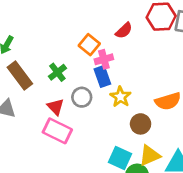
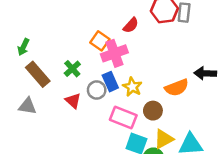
pink cross: (104, 59) -> (114, 53), size x1.5
blue rectangle: (102, 76) -> (110, 82), moved
pink rectangle: (57, 131) -> (123, 118), moved

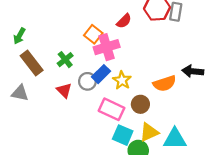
blue rectangle: (110, 82) -> (101, 74), turned 66

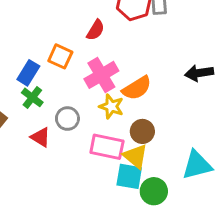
pink cross: (107, 47) -> (101, 75), moved
blue rectangle: (101, 74) -> (28, 73), moved
orange semicircle: (165, 83) -> (137, 88), moved
yellow triangle: (149, 132) -> (135, 156), moved, turned -42

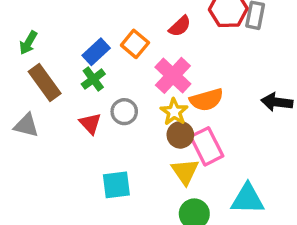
pink cross: (101, 75) -> (173, 75), turned -32
brown circle: (142, 131) -> (180, 135), moved
pink rectangle: (107, 147) -> (207, 146), moved, turned 36
cyan square: (129, 176) -> (116, 185), moved, turned -32

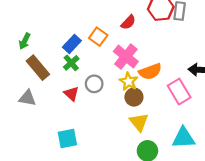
pink rectangle: (207, 146) -> (179, 92), moved
cyan square: (116, 185) -> (67, 139), moved

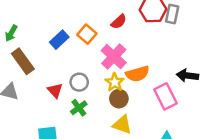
green cross: (71, 63) -> (79, 108), moved
yellow triangle: (139, 122) -> (122, 125), turned -36

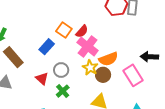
red semicircle: (119, 22) -> (82, 31), moved
blue rectangle: (59, 40) -> (47, 47), moved
brown circle: (119, 99) -> (103, 75), moved

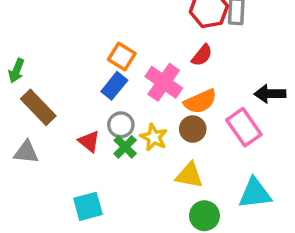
red semicircle: (82, 31) -> (202, 55), moved
blue rectangle: (47, 47) -> (114, 86), moved
yellow star: (90, 68) -> (154, 137), moved
green cross: (63, 91) -> (125, 147), moved

